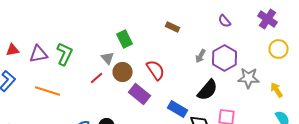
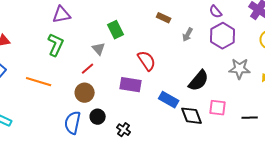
purple triangle: (38, 54) -> (62, 15), moved
gray arrow: (200, 56) -> (188, 35), moved
purple hexagon: (224, 58) -> (223, 36), moved
brown circle: (122, 72) -> (85, 93), moved
purple rectangle: (140, 94) -> (131, 85), turned -30

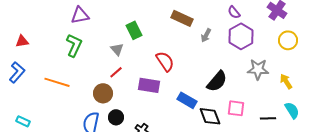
brown rectangle: (164, 18) -> (182, 18), size x1.5
red line: (88, 69) -> (116, 72), moved

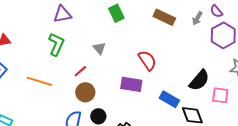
green rectangle: (134, 30) -> (116, 13), moved
gray arrow: (206, 35) -> (197, 18), moved
red line: (116, 72) -> (80, 71), moved
pink square: (236, 108) -> (220, 95), moved

